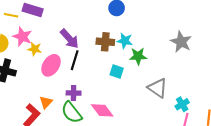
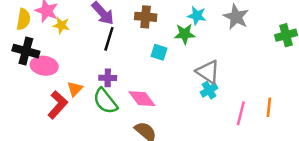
cyan star: (125, 41) -> (197, 16), moved
pink ellipse: (51, 65) -> (44, 66), moved, turned 65
cyan cross: (182, 104) -> (209, 90), moved

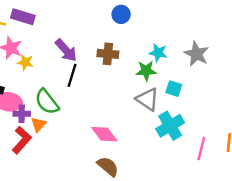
cyan square: (159, 52) -> (174, 89), moved
gray triangle: (208, 72) -> (147, 99), moved
purple cross: (108, 78) -> (22, 114), moved
cyan cross: (209, 90) -> (170, 126), size x1.6
green semicircle: (105, 101) -> (47, 102), moved

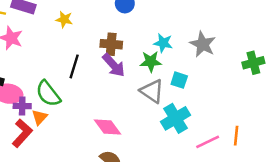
purple arrow: (66, 50) -> (114, 65), moved
yellow star: (25, 62) -> (64, 19), moved
pink line: (201, 148) -> (208, 142), turned 50

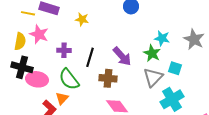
brown cross: (111, 44) -> (108, 78), moved
green star: (151, 62) -> (152, 53), turned 30
gray triangle: (152, 91) -> (153, 77), turned 40
purple cross: (22, 106) -> (64, 50), moved

